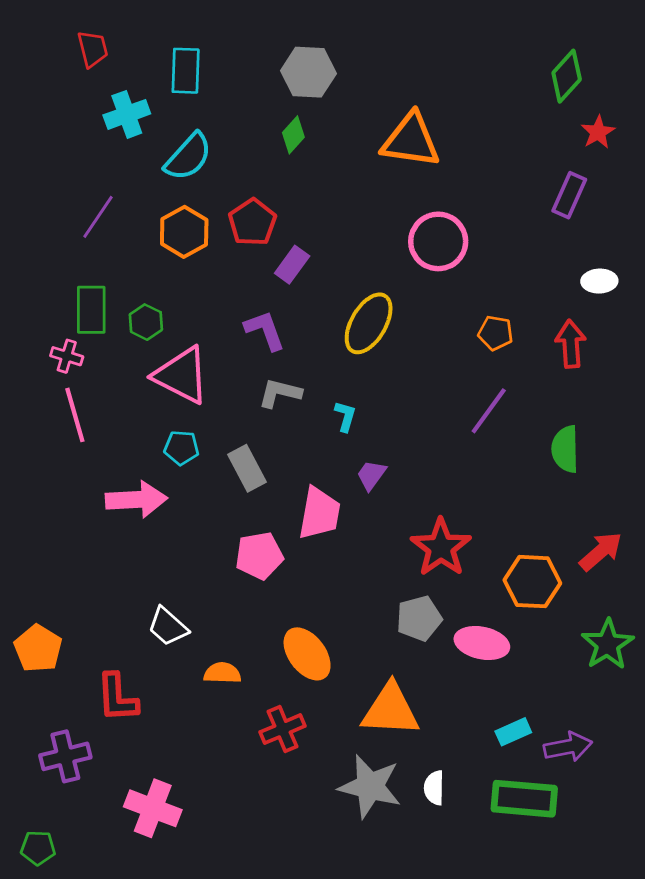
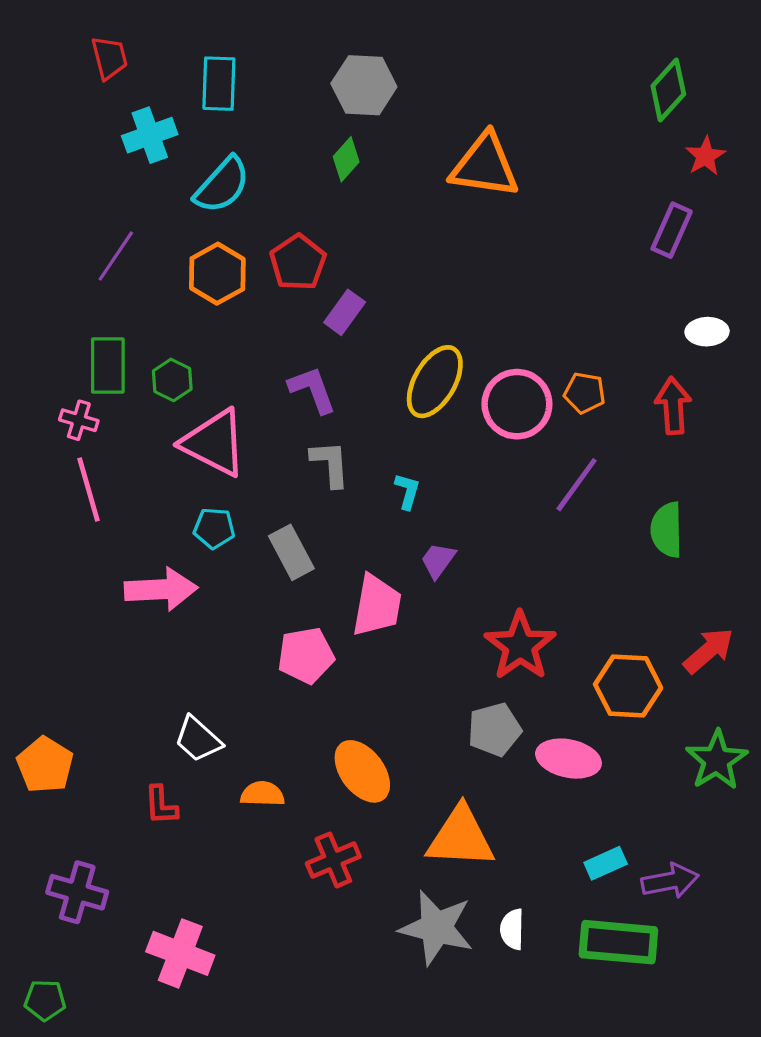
pink circle: (438, 241) -> (517, 404), moved
gray L-shape: (280, 393) -> (330, 464), turned 72
red L-shape: (117, 698) -> (161, 805), moved, size x0.7
purple cross: (65, 756) -> (77, 892), turned 30

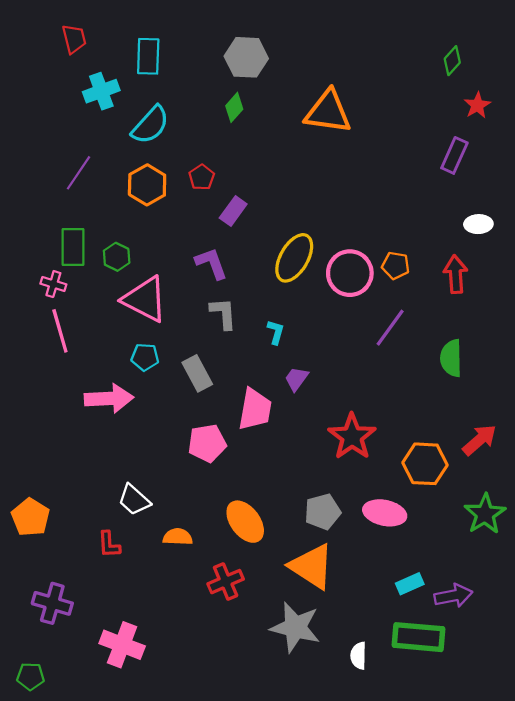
green diamond: (668, 90) -> (452, 61), size x0.7
red pentagon: (298, 262) -> (202, 177), size x0.7
gray pentagon: (494, 730) -> (323, 512), moved
orange triangle: (461, 837) -> (312, 566), turned 30
white semicircle: (512, 929) -> (359, 656), moved

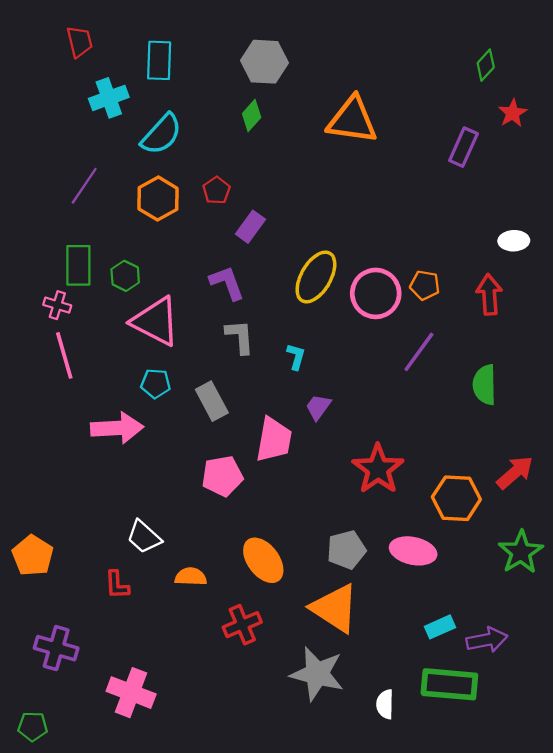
purple rectangle: (454, 155) -> (463, 147), moved

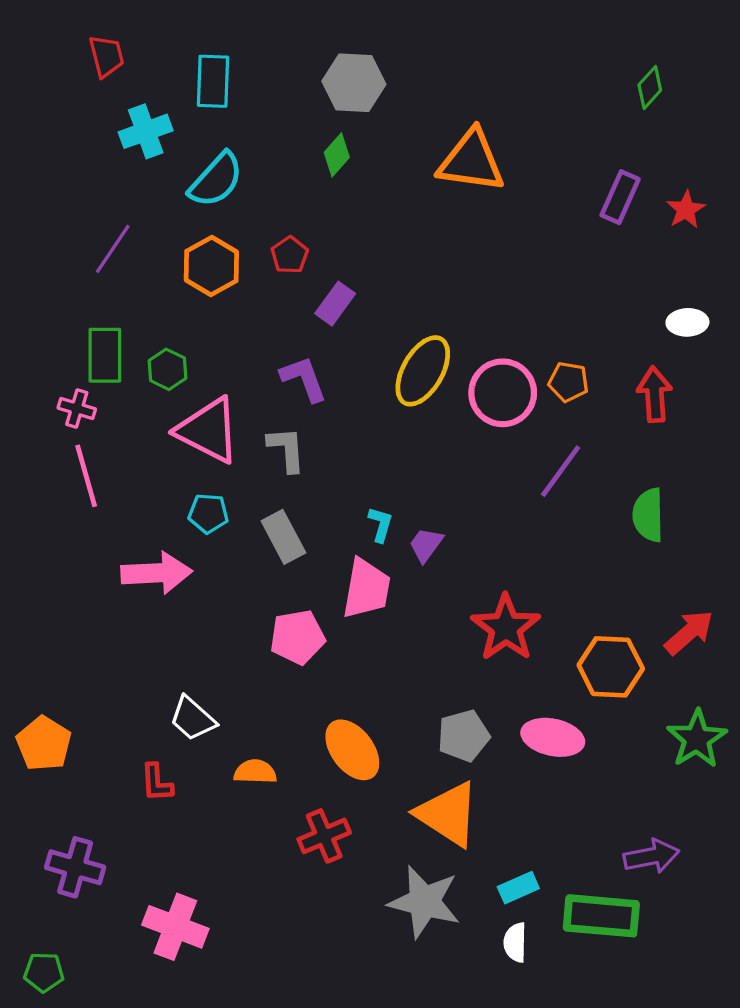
red star: (513, 113) -> (686, 210), moved
gray L-shape: (240, 337) -> (287, 449), moved
cyan L-shape: (296, 357) -> (381, 524), moved
cyan rectangle: (440, 627) -> (518, 888), moved

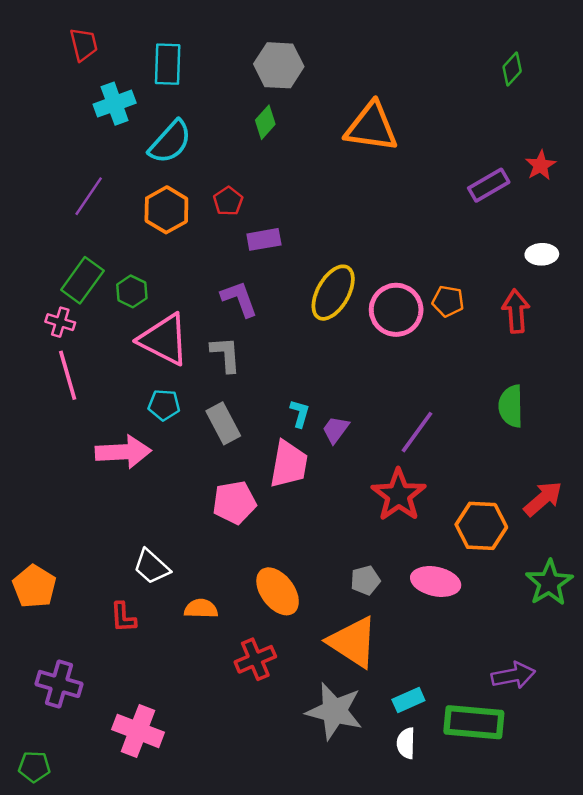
purple rectangle: (620, 197) -> (489, 185), moved, turned 36
purple rectangle: (335, 304) -> (264, 239), turned 44
green rectangle: (105, 355) -> (82, 280), turned 36
purple line: (561, 471) -> (417, 432), moved
gray pentagon: (463, 736) -> (365, 580), size x0.7

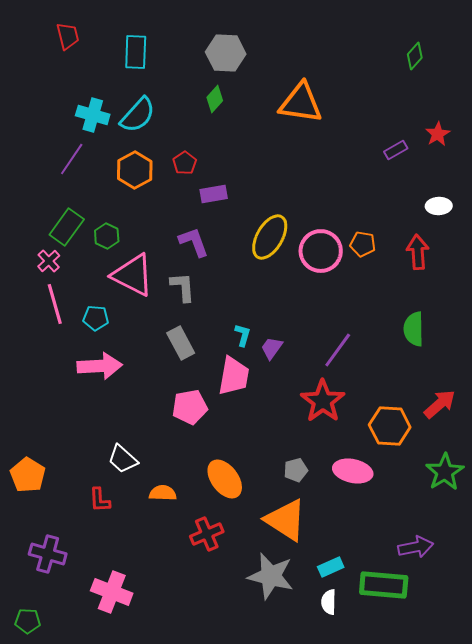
cyan cross: (115, 104) -> (93, 115), moved, turned 36
purple rectangle: (489, 185) -> (396, 150), size x0.7
pink cross: (60, 322) -> (49, 261), turned 30
cyan pentagon: (164, 405) -> (96, 318), moved

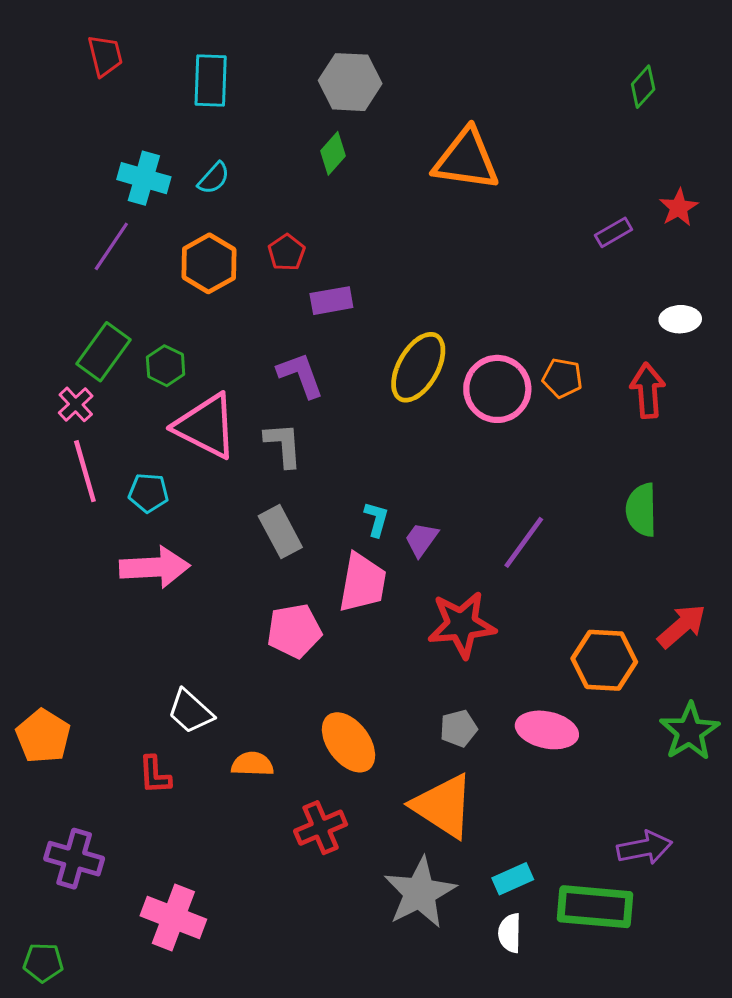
cyan semicircle: (138, 115) -> (214, 178), size x0.6
red star: (323, 401) -> (462, 625), moved, turned 30
gray star: (271, 576) -> (420, 893), turned 30

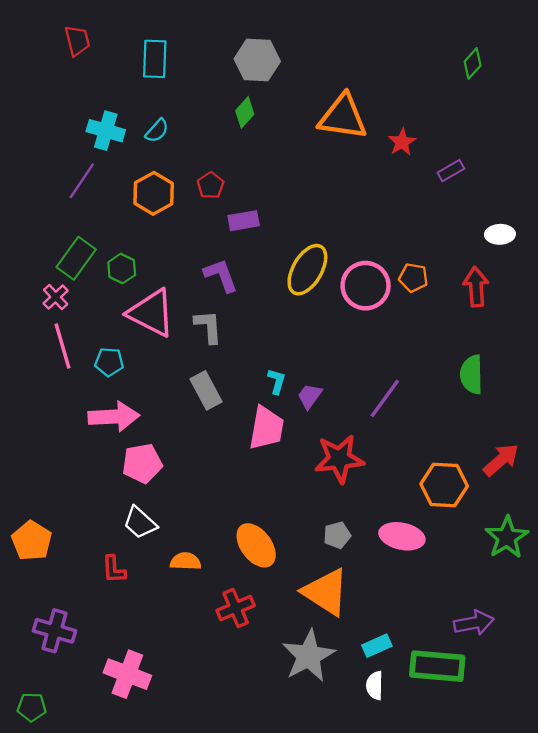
red star: (679, 208) -> (402, 142), moved
pink pentagon: (294, 631) -> (142, 463), moved

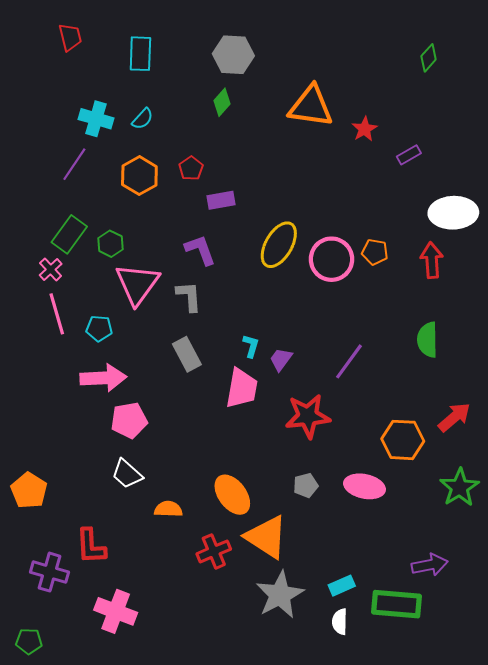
white ellipse: (500, 234) -> (453, 213), size x1.8
pink triangle: (151, 313) -> (137, 284), turned 39
red L-shape: (114, 569) -> (91, 546), moved, size x1.4
orange triangle: (326, 592) -> (266, 537), moved

